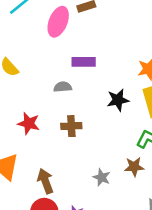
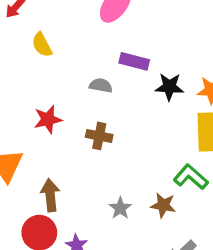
black star: (118, 100) -> (169, 87), moved
red star: (29, 123) -> (48, 119), turned 30

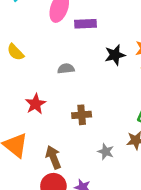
purple rectangle: (134, 61) -> (85, 24), moved
brown cross: (99, 136) -> (82, 115), moved

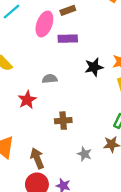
red star: (35, 104) -> (27, 100), moved

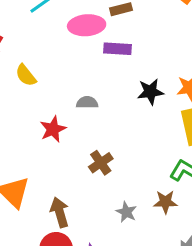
pink ellipse: (44, 24) -> (87, 25), turned 60
brown cross: (63, 121) -> (101, 163), turned -35

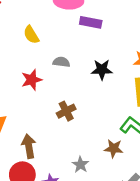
yellow semicircle: (26, 75) -> (31, 35), moved
black star: (150, 92) -> (102, 70), moved
gray star: (126, 212) -> (80, 165), moved

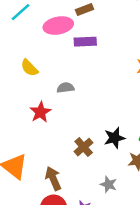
black star: (102, 70) -> (114, 138), moved
brown cross: (66, 111) -> (84, 147), moved

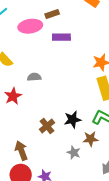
purple rectangle: (85, 42) -> (61, 37), moved
gray star: (108, 184) -> (74, 153), moved

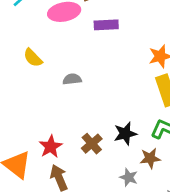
red star: (13, 96) -> (51, 147), moved

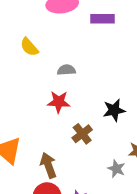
black star: (125, 134) -> (114, 110), moved
red star: (51, 147) -> (59, 102), moved, turned 30

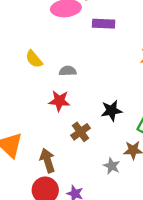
yellow semicircle: (29, 47) -> (34, 59), moved

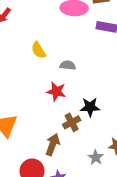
black star: (111, 111) -> (90, 107), moved
brown arrow: (47, 160) -> (53, 144), moved, turned 30

